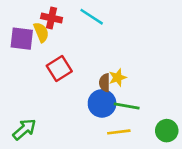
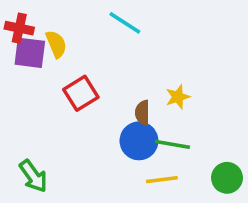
red cross: (52, 18) -> (19, 28), moved
yellow star: (118, 78) -> (178, 97), moved
green arrow: (24, 129) -> (33, 176), turned 95

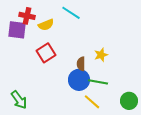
red cross: (19, 28) -> (27, 16), moved
yellow semicircle: (56, 44) -> (46, 25), moved, turned 91
yellow line: (162, 180) -> (92, 102), turned 48

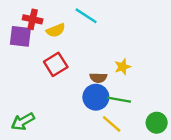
brown semicircle: (81, 64) -> (98, 78), turned -88
green arrow: (19, 100) -> (23, 121), turned 96

